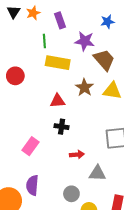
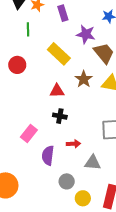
green line: (44, 41) -> (28, 29), moved
yellow rectangle: (58, 63) -> (59, 54), turned 30
purple semicircle: (32, 185) -> (48, 156), moved

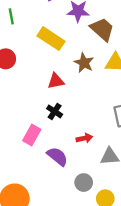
black cross: (60, 116) -> (55, 111), moved, turned 32
purple semicircle: (48, 156) -> (57, 156), turned 132

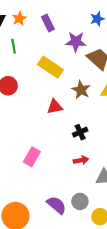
black cross: (55, 111) -> (80, 132), moved, turned 32
purple semicircle: (57, 156) -> (57, 205), moved

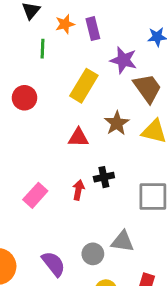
orange star: (19, 19) -> (65, 24), moved
yellow rectangle: (50, 67) -> (84, 86), turned 75
red arrow: (81, 160) -> (78, 190), moved, turned -80
gray circle: (80, 201) -> (93, 254), moved

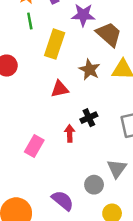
green line: (43, 49) -> (30, 21), moved
gray triangle: (123, 241) -> (117, 169), turned -50

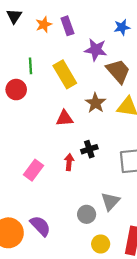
green line: (30, 21) -> (30, 66), moved
yellow rectangle: (55, 44) -> (65, 74), turned -56
purple semicircle: (63, 201) -> (40, 226), moved

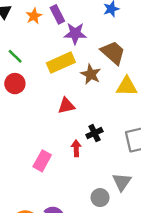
purple star: (96, 50) -> (75, 34), moved
green line: (30, 66) -> (15, 56), moved, turned -35
yellow rectangle: (65, 74) -> (61, 63), turned -76
brown star: (95, 103) -> (91, 74), moved

